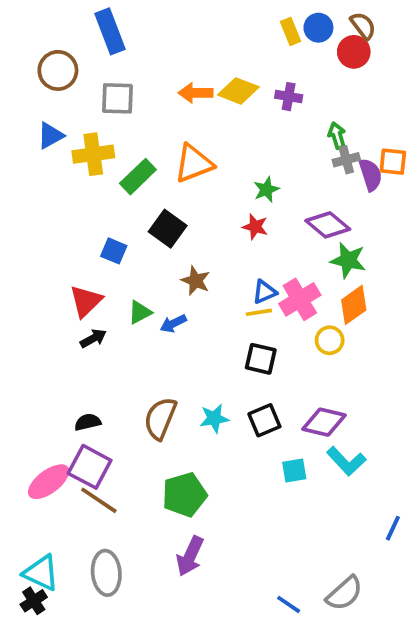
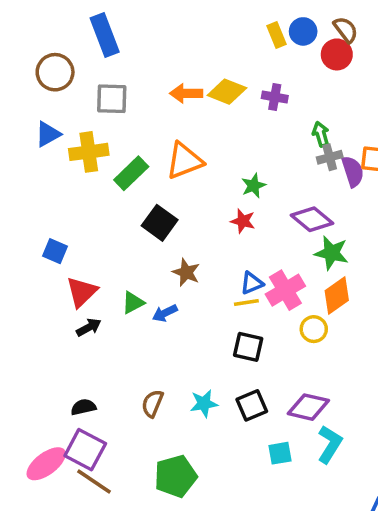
blue square: (114, 251) -> (55, 251), moved
brown semicircle: (160, 418) -> (152, 404), size x0.7
cyan L-shape: (346, 461) -> (330, 444), turned -105

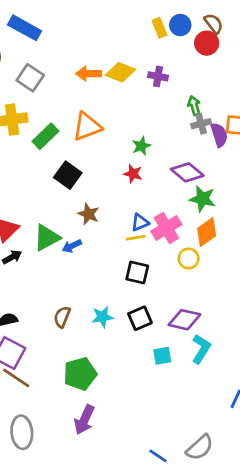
blue rectangle: (105, 35) -> (25, 28), turned -40
gray square: (112, 99) -> (30, 78), turned 32
green triangle: (133, 303) -> (47, 238), size x1.5

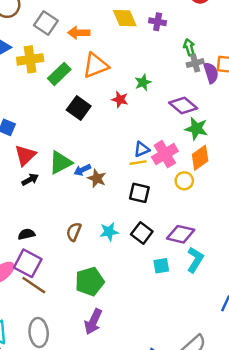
yellow diamond: (120, 72) -> (125, 18), turned 45
orange arrow: (89, 74) -> (79, 33), moved
red star: (133, 174) -> (120, 99), moved
brown star: (89, 214) -> (97, 178), moved
black square: (140, 318) -> (142, 233), turned -30

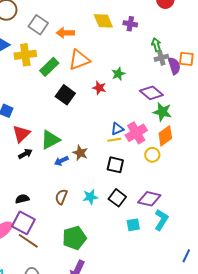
blue arrow: (82, 170) -> (61, 161), moved

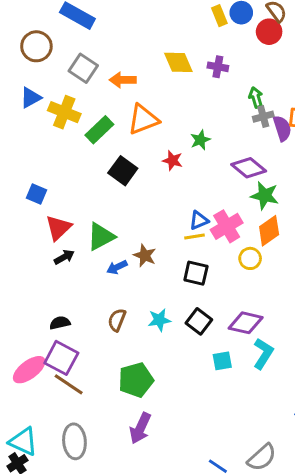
yellow cross: (25, 55) -> (64, 112), turned 30

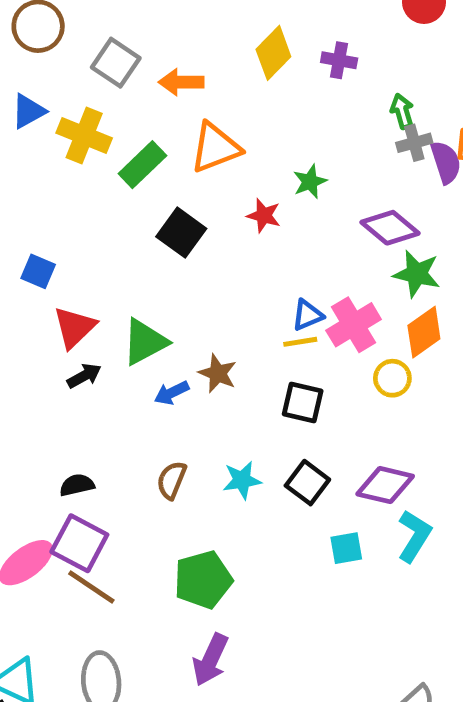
yellow diamond: (178, 62) -> (273, 53), turned 68

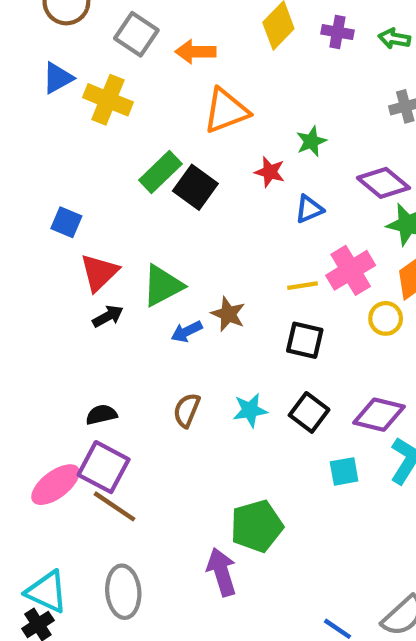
green arrow: (402, 111) -> (394, 39), moved, turned -64
green rectangle: (142, 165) -> (160, 172), moved
blue triangle: (307, 315) -> (309, 209), moved
green pentagon: (203, 580) -> (257, 526), moved
purple arrow: (210, 660) -> (222, 572), turned 138

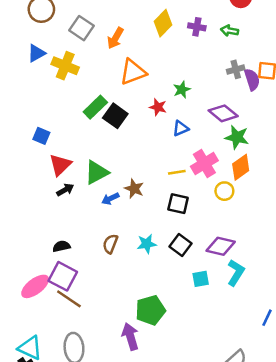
orange arrow: (195, 52) -> (115, 38), turned -60

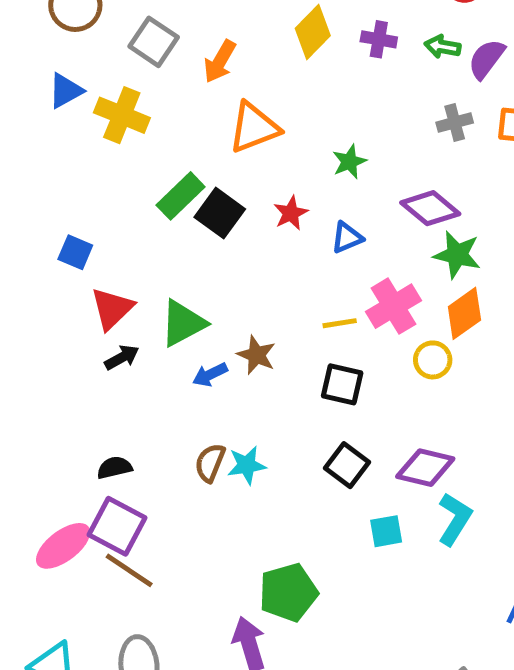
purple semicircle: (252, 80) -> (486, 59), moved, turned -125
red star: (158, 107) -> (291, 213), moved, turned 30
cyan star: (147, 244) -> (247, 465), moved

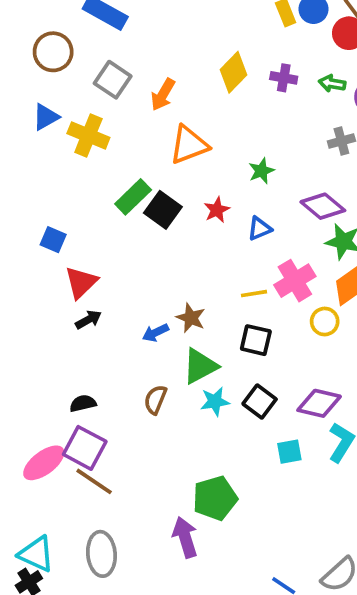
green triangle: (183, 323) -> (200, 366), moved
cyan star: (247, 465) -> (215, 401), moved

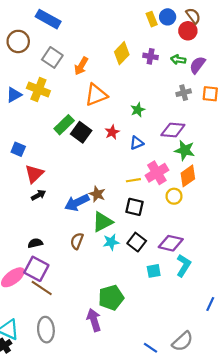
blue triangle: (46, 117) -> (14, 95), moved
purple diamond: (323, 206) -> (173, 130), turned -35
blue arrow: (155, 333) -> (77, 203), size x1.6

